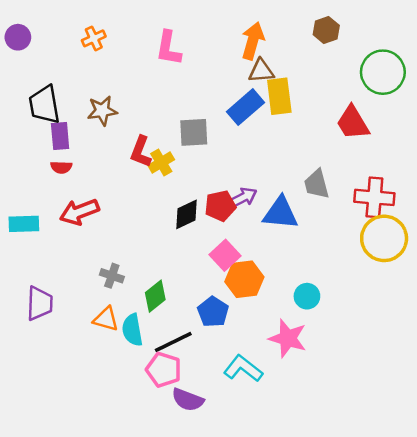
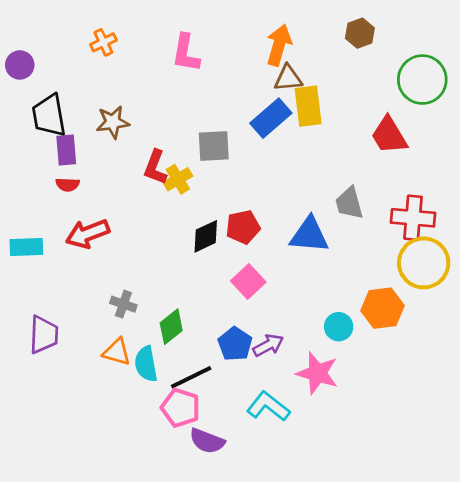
purple circle: (18, 37) -> (20, 65), moved
purple arrow: (243, 197) -> (268, 345), moved
orange hexagon: (244, 279) -> (382, 308), moved

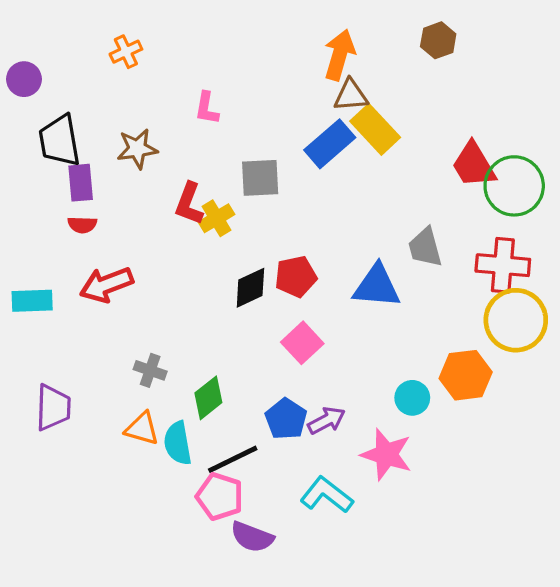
pink L-shape: (186, 53) -> (207, 108), moved, size x0.7
green circle: (422, 80) -> (514, 186), moved
yellow rectangle: (308, 106) -> (375, 129), turned -36

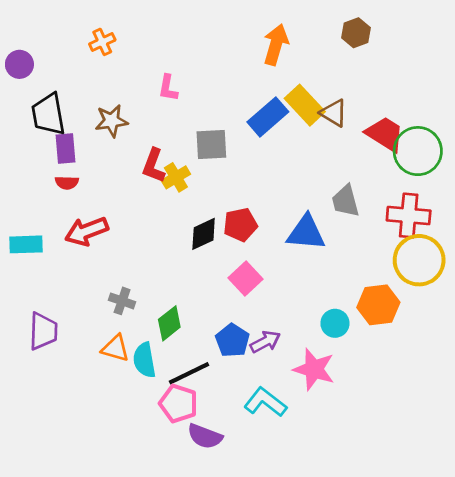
brown triangle: (351, 95) -> (334, 113), moved, turned 36
red trapezoid: (474, 165) -> (385, 134), turned 153

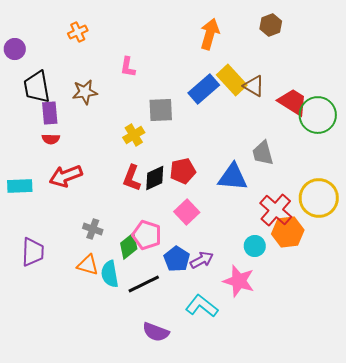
red L-shape: (154, 166) -> (132, 178), moved
red cross: (409, 215) -> (276, 210), moved, turned 36
pink pentagon: (179, 403) -> (147, 235), moved

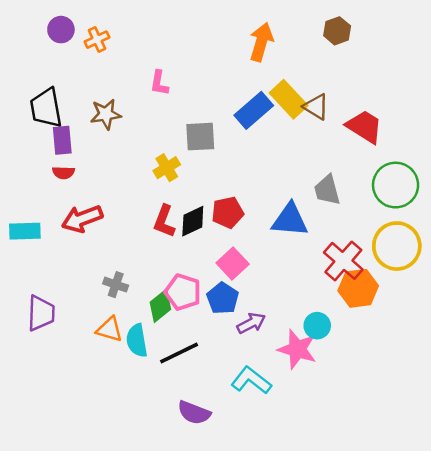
purple circle: (15, 49) -> (61, 30), moved
green circle: (318, 115) -> (396, 185), moved
cyan circle: (255, 246) -> (317, 326), moved
blue pentagon: (177, 259) -> (223, 298), moved

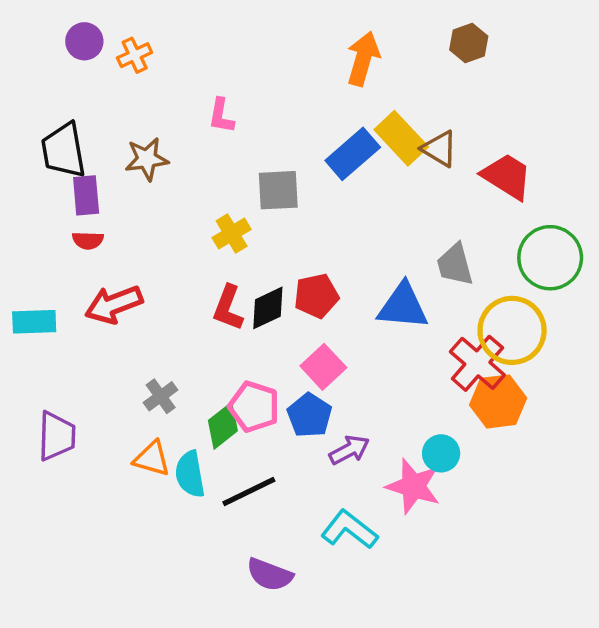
yellow circle: (397, 246) -> (512, 330), moved
gray cross: (116, 285) -> (161, 396), turned 35

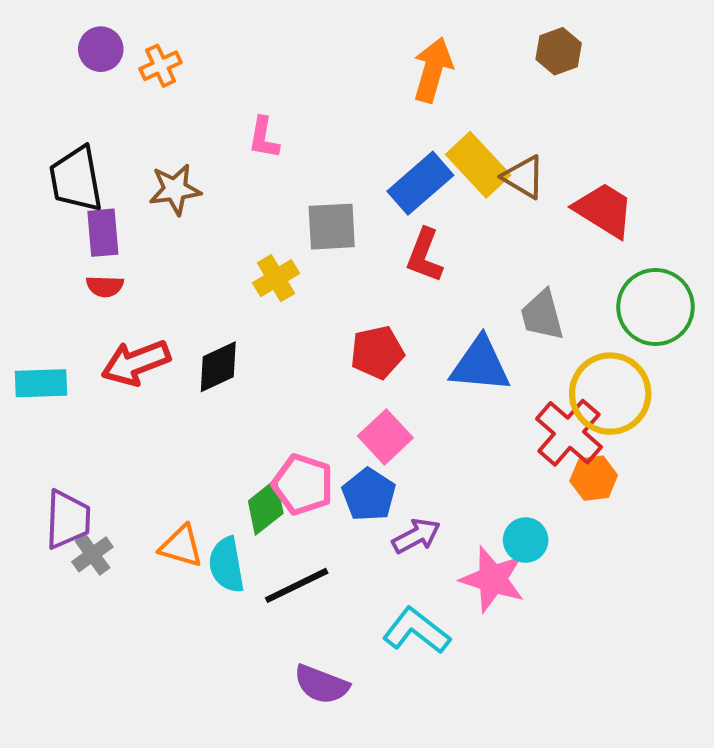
red L-shape: (228, 308) -> (425, 255), moved
black diamond: (268, 308) -> (218, 367), moved
gray cross: (161, 396) -> (92, 554), moved
orange hexagon: (498, 401) -> (594, 478), size x0.7

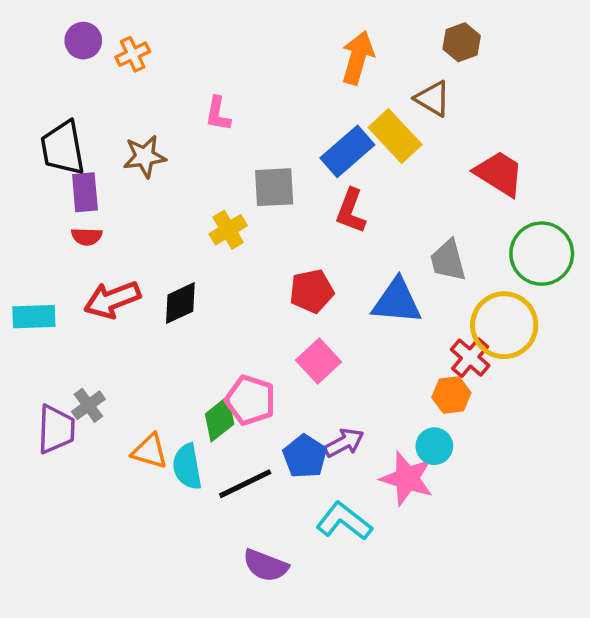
brown triangle: (524, 177) -> (433, 99), moved
red cross: (569, 433) -> (470, 358), size x0.7
orange hexagon: (594, 478) -> (451, 395), moved
blue pentagon: (369, 495) -> (305, 456), moved
gray cross: (92, 554) -> (88, 405), moved

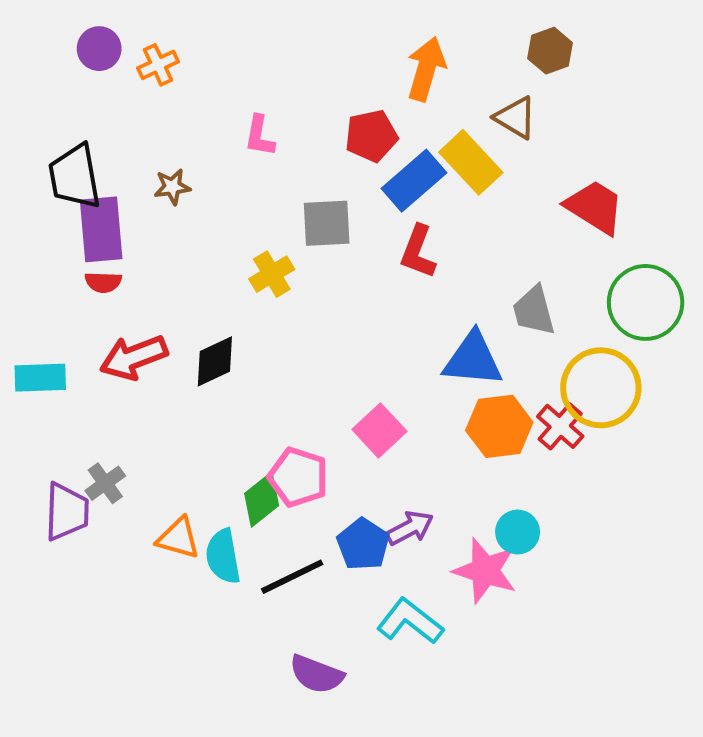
brown star: (145, 156) -> (172, 187), size x0.7
purple rectangle: (85, 192) -> (101, 229), size x1.4
red pentagon: (312, 291) -> (371, 136), moved
orange hexagon: (451, 395) -> (499, 426), moved, size x1.4

